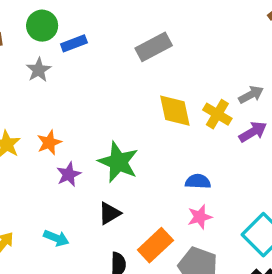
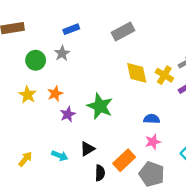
green circle: (42, 26) -> (36, 60), moved
gray star: (39, 70) -> (62, 53), moved
black triangle: (109, 213) -> (87, 149), moved

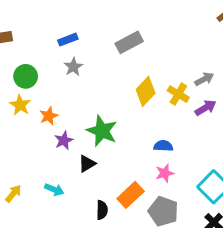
gray star: (62, 53) -> (73, 67), moved
yellow diamond: (137, 73) -> (146, 91), turned 55
yellow star: (28, 95) -> (20, 105), moved
black triangle: (87, 149) -> (87, 164), moved

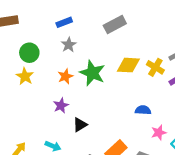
yellow diamond: (146, 91) -> (128, 65), turned 50
orange star: (49, 116) -> (65, 76), moved
green star: (102, 131) -> (92, 73), moved
pink star: (165, 173) -> (159, 133), moved

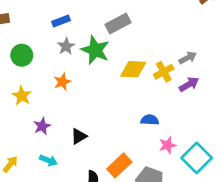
yellow cross: (155, 67) -> (164, 72), turned 30
green star: (92, 73) -> (95, 50), moved
yellow star: (25, 76) -> (22, 96), moved
purple star: (61, 106) -> (42, 126), moved

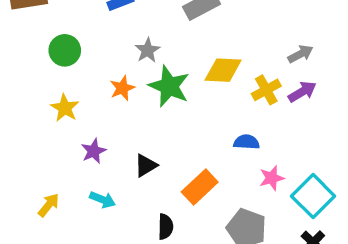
gray star: (66, 46) -> (148, 50), moved
green star: (95, 50) -> (169, 86), moved
yellow cross: (164, 72) -> (266, 90), moved
orange rectangle: (119, 165) -> (200, 187), moved

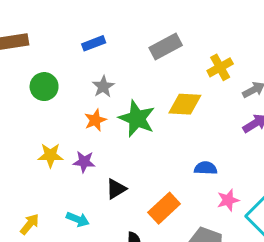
gray star: (148, 50) -> (103, 87), moved
yellow cross: (266, 90) -> (220, 67), moved
yellow star: (65, 108) -> (50, 155), moved, turned -30
purple star: (94, 151) -> (84, 162), moved, turned 30

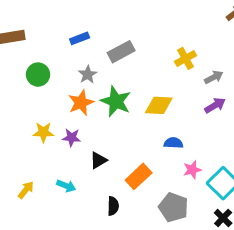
gray rectangle: (166, 47) -> (121, 52), moved
yellow diamond: (185, 104) -> (159, 105), moved
orange star: (95, 120) -> (81, 103), size x1.4

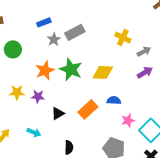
yellow cross: (186, 58) -> (123, 37), turned -35
gray star: (88, 75) -> (54, 39), moved
orange rectangle: (139, 176) -> (88, 109), moved

